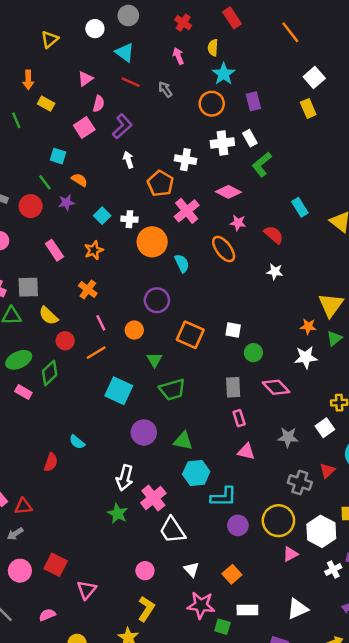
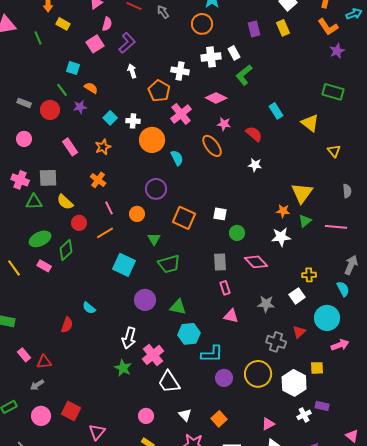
purple rectangle: (253, 101) -> (254, 29), moved
pink triangle: (290, 554) -> (268, 424), moved

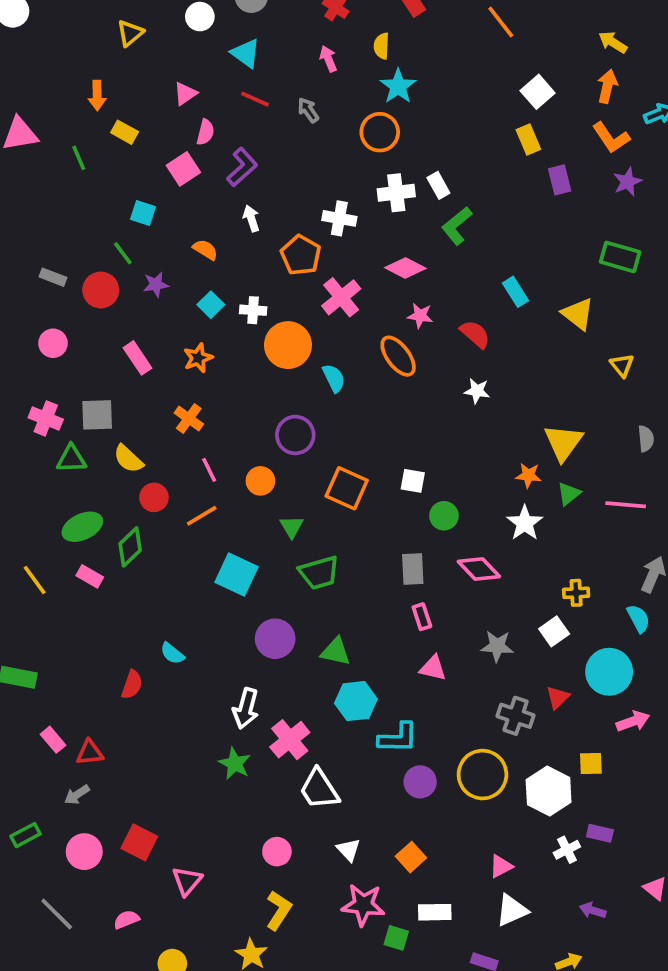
purple rectangle: (254, 29) -> (560, 180), moved
orange semicircle: (91, 88) -> (205, 250), moved
white star: (281, 237) -> (525, 523), turned -30

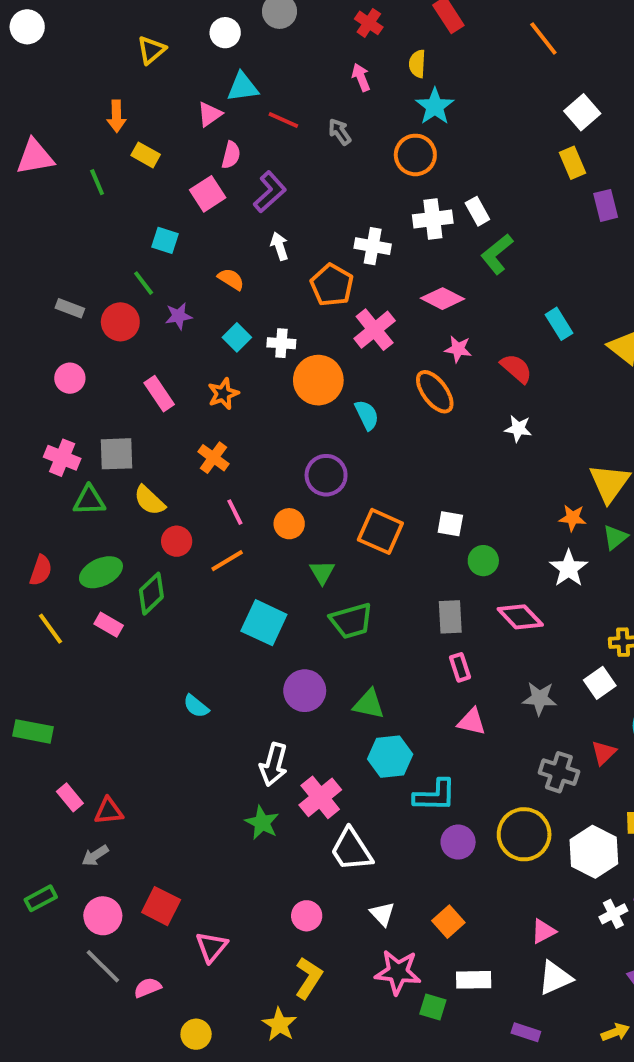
cyan triangle: (246, 53) -> (243, 87), moved, turned -44
red semicircle: (132, 685) -> (41, 570), moved
gray line: (57, 914) -> (103, 966), moved

